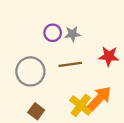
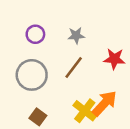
purple circle: (53, 33) -> (35, 34), moved
brown line: (70, 64) -> (74, 68), turned -45

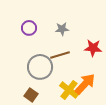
brown line: (74, 68) -> (60, 55), turned 36
gray circle: (32, 75) -> (40, 67), moved

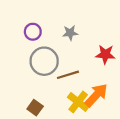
brown line: (60, 55) -> (68, 75), moved
gray circle: (40, 67) -> (44, 61), moved

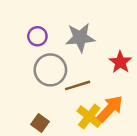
gray star: (70, 33) -> (80, 38), size x1.6
red star: (105, 54) -> (120, 62), turned 30

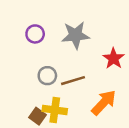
gray circle: (50, 70) -> (47, 76), moved, size x0.6
yellow cross: (89, 117) -> (55, 110), moved, turned -30

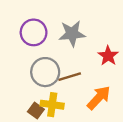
purple circle: (35, 34) -> (34, 32), size x1.5
gray circle: (47, 76) -> (45, 72), size x1.6

